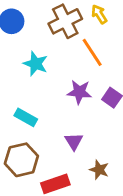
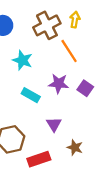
yellow arrow: (99, 14) -> (75, 20), turned 42
cyan rectangle: (26, 117) -> (31, 95), moved

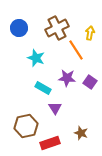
yellow arrow: (75, 20) -> (90, 33), moved
purple triangle: (54, 124) -> (55, 108), moved

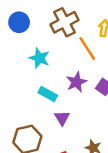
purple star: (67, 78) -> (76, 82), turned -30

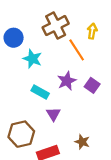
blue circle: (19, 22) -> (14, 38), moved

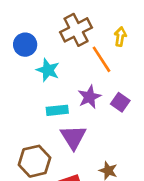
cyan rectangle: (40, 92) -> (57, 110), turned -35
purple triangle: (53, 114) -> (73, 137), size x1.5

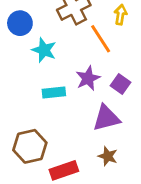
purple triangle: (73, 137) -> (106, 118), moved, turned 48

